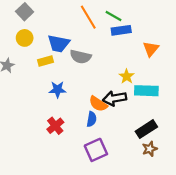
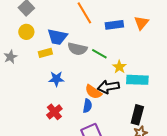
green line: (113, 16) -> (99, 54), moved
orange triangle: (151, 49) -> (141, 23), moved
black rectangle: (146, 129) -> (137, 115), turned -42

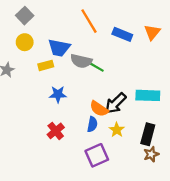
blue rectangle: (114, 25) -> (122, 34), turned 30
green line: (99, 54) -> (96, 67), moved
yellow star: (119, 67) -> (117, 130), moved
black arrow: (108, 87) -> (116, 103), turned -35

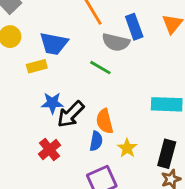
blue rectangle: (122, 34) -> (134, 27), turned 48
gray semicircle: (81, 61) -> (116, 42), moved
black arrow: (116, 103) -> (71, 114), moved
orange semicircle: (99, 109) -> (105, 121), turned 42

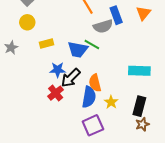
gray semicircle: (116, 42) -> (103, 26), turned -30
blue trapezoid: (54, 44) -> (78, 50), moved
blue semicircle: (96, 141) -> (89, 97), size x1.5
red cross: (50, 150) -> (56, 93), moved

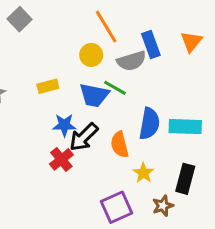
yellow circle: (27, 22) -> (91, 55), moved
blue semicircle: (89, 97) -> (149, 124), moved
brown star: (142, 124) -> (163, 206), moved

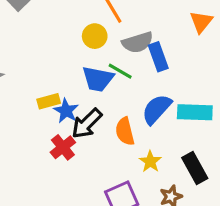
blue rectangle: (151, 45) -> (158, 57), moved
yellow rectangle: (48, 86) -> (49, 101), moved
blue semicircle: (149, 124) -> (157, 109), turned -148
blue star: (64, 125) -> (66, 111), turned 30
black rectangle: (185, 179) -> (195, 168), turned -44

